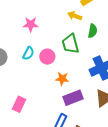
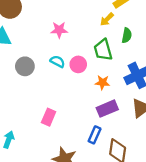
yellow arrow: (75, 16) -> (107, 19), turned -64
cyan semicircle: (28, 53) -> (57, 61), turned -88
orange star: (62, 79) -> (102, 83), moved

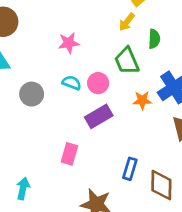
orange star: (102, 83) -> (142, 100), moved
purple rectangle: (107, 109) -> (99, 116), moved

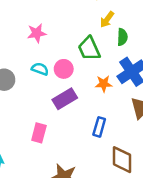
yellow arrow: (127, 22) -> (107, 19), moved
green semicircle: (154, 39) -> (122, 37), moved
blue rectangle: (130, 169) -> (99, 127), moved

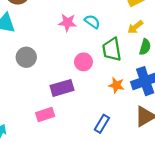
cyan semicircle: (40, 69) -> (92, 22), moved
purple rectangle: (65, 99) -> (62, 88), moved
pink rectangle: (39, 133) -> (45, 114), turned 42

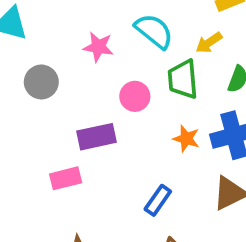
cyan semicircle: (92, 22) -> (154, 31), size x1.5
pink star: (67, 23) -> (98, 47), moved
yellow arrow: (135, 27) -> (209, 43), moved

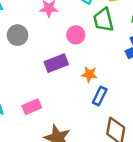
orange star: (186, 139) -> (89, 74), moved
pink rectangle: (66, 178) -> (32, 107), moved

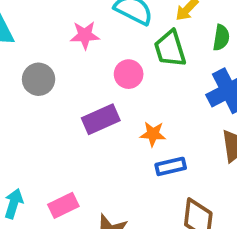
blue rectangle: (100, 96) -> (171, 166), turned 54
pink rectangle: (32, 107) -> (63, 205), moved

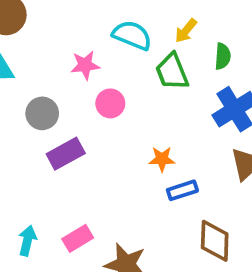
pink circle: (129, 74) -> (110, 103), moved
purple rectangle: (101, 119) -> (66, 154), moved

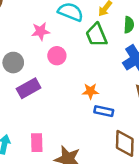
blue rectangle: (182, 190) -> (104, 111), turned 30
pink rectangle: (78, 238) -> (37, 143), turned -60

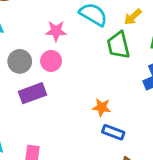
pink circle: (57, 56) -> (51, 61), moved

